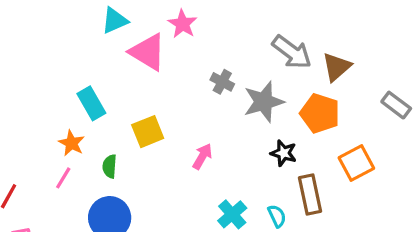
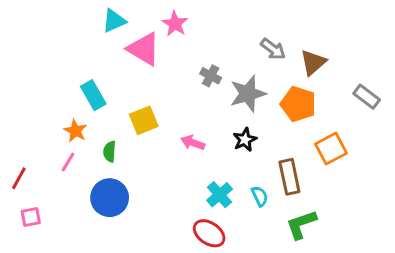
gray arrow: (292, 52) -> (273, 49), size x0.7
black star: (284, 153) -> (245, 140), moved, turned 30
pink arrow: (202, 156) -> (193, 143), turned -100

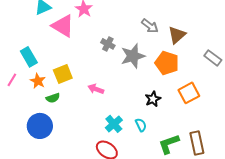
orange star: (75, 131) -> (38, 81), moved
black star: (245, 140) -> (153, 99), moved
green semicircle: (110, 152) -> (53, 98), moved, turned -112
pink line: (68, 162) -> (12, 80), moved
brown rectangle: (289, 177) -> (197, 143), moved

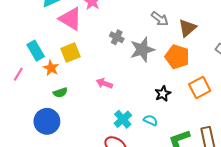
yellow square: (63, 74) -> (70, 53), moved
orange star: (38, 81) -> (51, 68), moved
cyan semicircle: (141, 125) -> (150, 120), turned -40

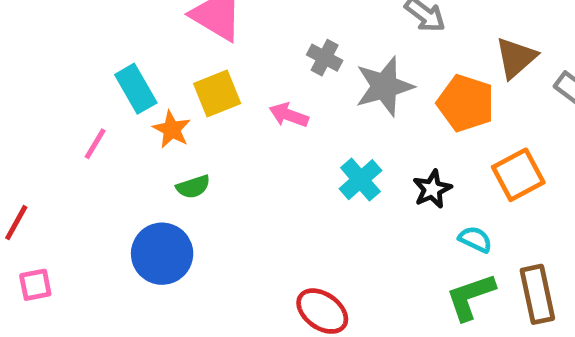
brown triangle: (187, 28) -> (516, 58), moved
pink arrow: (104, 83) -> (289, 115), moved
cyan cross: (123, 119) -> (360, 180), moved
cyan semicircle: (150, 120) -> (475, 239), moved

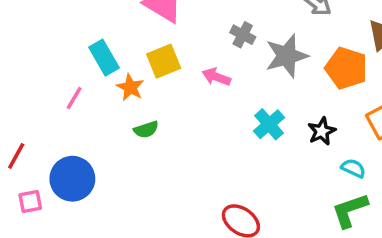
blue circle: (162, 254) -> (72, 179), moved

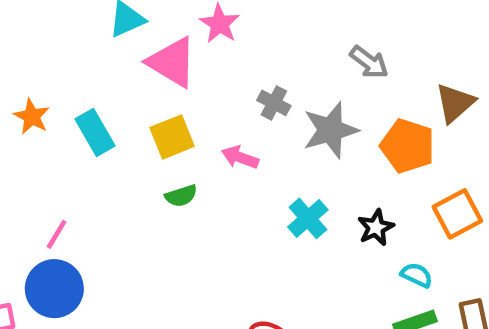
orange star: (130, 87) -> (32, 117), moved
pink line: (74, 98) -> (57, 234), moved
green semicircle: (146, 130) -> (181, 196), moved

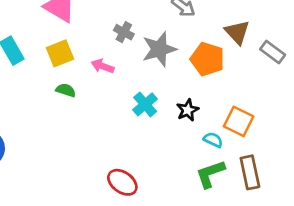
brown triangle: (455, 103) -> (237, 32), turned -32
green semicircle: (181, 196) -> (66, 90), turned -144
orange square: (457, 214) -> (239, 121), moved, turned -36

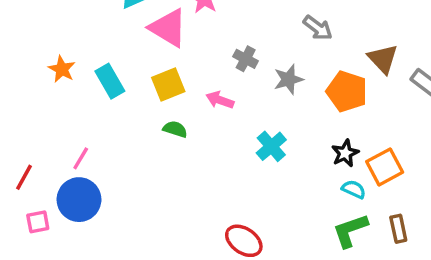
gray star: (159, 49) -> (288, 79), size x0.7
black star: (188, 110) -> (345, 153), moved
orange square: (239, 121) -> (385, 167), turned 36
brown rectangle: (250, 172) -> (398, 229), size x0.7

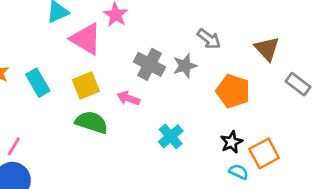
gray cross: (246, 59) -> (150, 64), size x1.5
brown triangle: (383, 59) -> (267, 49), moved
gray star: (288, 79) -> (185, 66), moved
green semicircle: (175, 129) -> (92, 122), size x1.6

